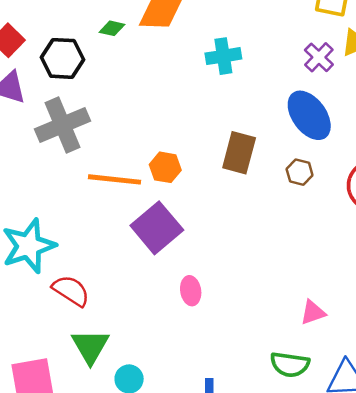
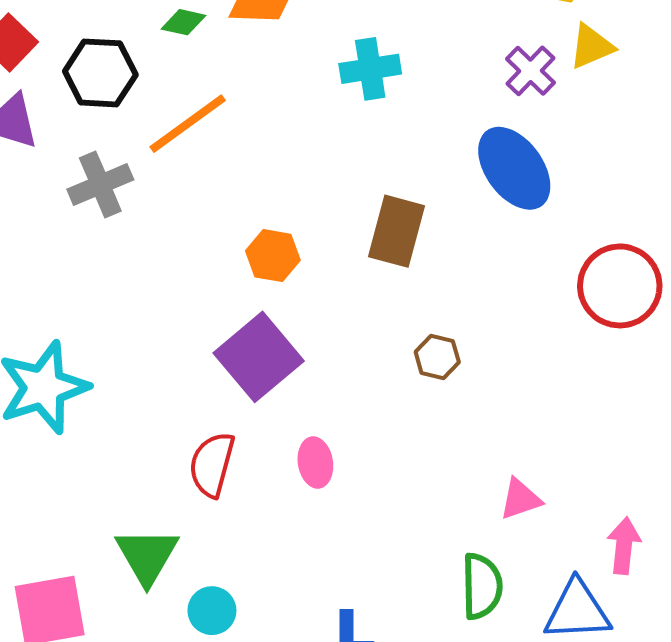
gray cross: (62, 125) -> (100, 185), size x0.7
brown hexagon: (300, 172) -> (437, 357), moved
orange line: (114, 179) -> (188, 124), moved, turned -42
red semicircle: (71, 291) -> (212, 465), moved, turned -108
green semicircle: (290, 364) -> (482, 586), turned -99

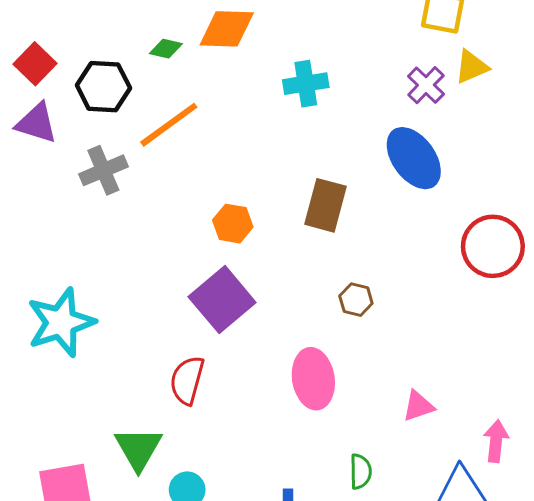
pink ellipse: (315, 462) -> (313, 379), moved, size x1.6
green semicircle: (482, 586) -> (361, 471), moved, size x0.7

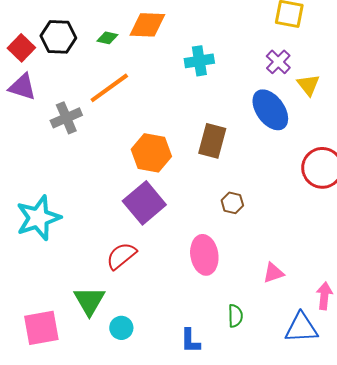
yellow triangle: (472, 67) -> (308, 85), moved, turned -45
black hexagon: (103, 87) -> (58, 37), moved
orange hexagon: (233, 224) -> (151, 153), size x1.5
red semicircle: (187, 380) -> (121, 256), turned 36

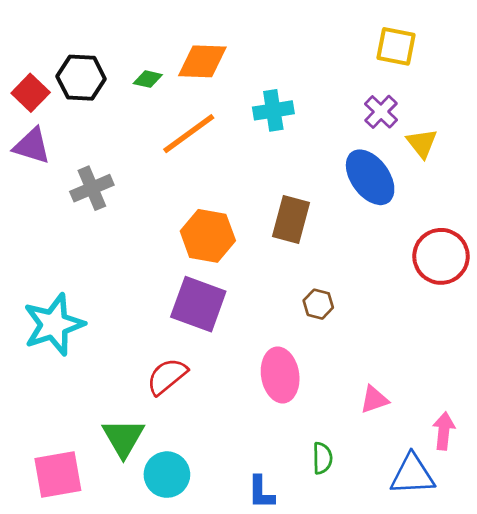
orange line: (109, 88) -> (189, 134), moved
purple square: (144, 203) -> (198, 304), turned -30
cyan circle: (121, 328) -> (167, 475), size x1.4

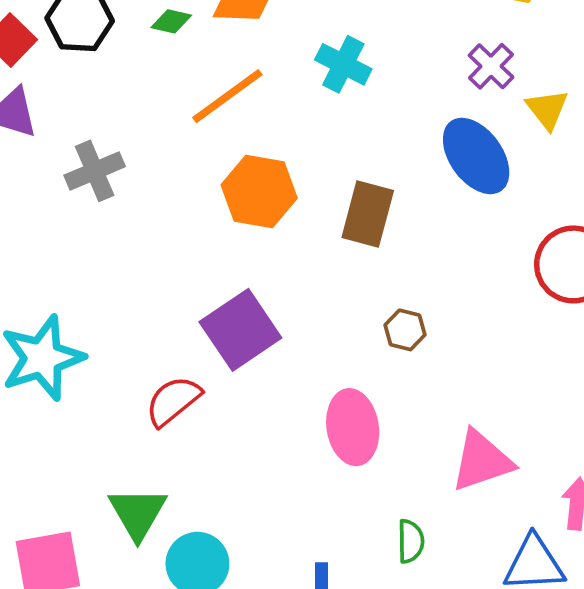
cyan cross: (273, 110) -> (343, 64), turned 36
orange hexagon: (208, 236) -> (259, 192), moved
purple square: (198, 304) -> (240, 330), turned 36
red semicircle: (167, 376) -> (173, 401), moved
pink triangle: (374, 400) -> (482, 461), size x1.6

